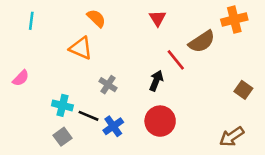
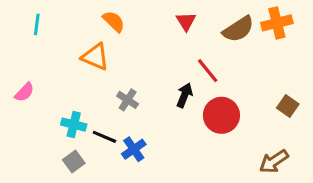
brown semicircle: (202, 42) -> (238, 29), moved
red circle: (160, 121) -> (221, 115), moved

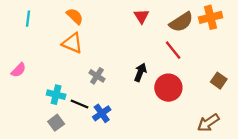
orange semicircle: (114, 21) -> (75, 16), moved
red line: (208, 71) -> (173, 50), moved

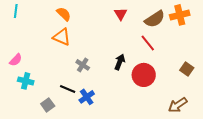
cyan line: (28, 19) -> (16, 11), moved
cyan cross: (56, 95) -> (26, 81), moved

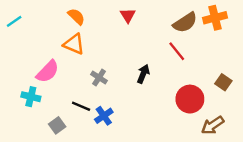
cyan line: (16, 11) -> (14, 21), moved, turned 48
red triangle: (121, 14) -> (128, 15), moved
pink semicircle: (16, 60) -> (48, 72), moved, size x1.5
red circle: (144, 75) -> (190, 99), moved

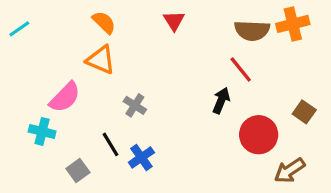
brown semicircle: (185, 23) -> (252, 31), turned 35
black arrow: (143, 74) -> (221, 101), moved
black line: (81, 106) -> (110, 144), turned 36

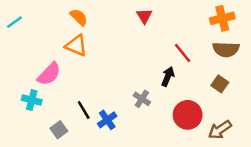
red triangle: (174, 21) -> (144, 16), moved
brown semicircle: (252, 31) -> (226, 49), moved
gray cross: (135, 105) -> (142, 99), moved
brown square: (304, 112) -> (220, 84), moved
red circle: (259, 135) -> (188, 115), moved

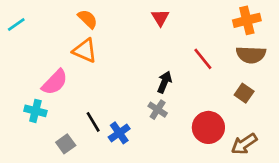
black arrow: (168, 77) -> (164, 82), moved

